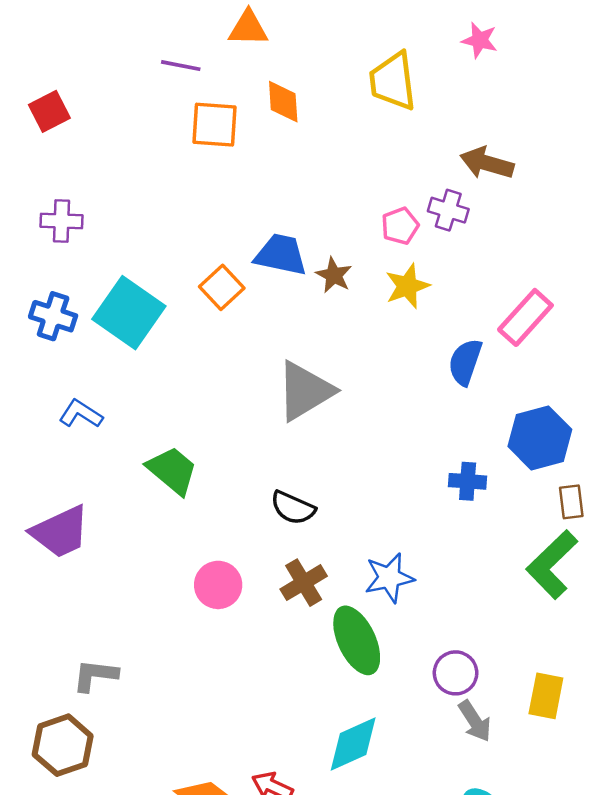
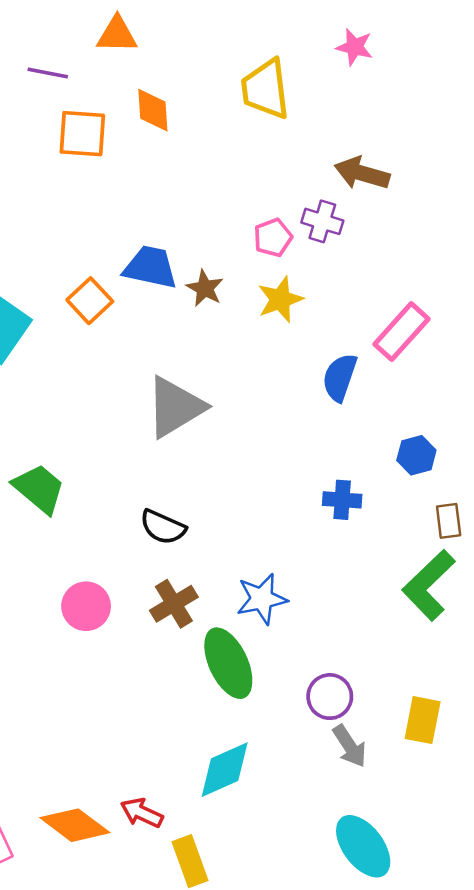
blue hexagon: (540, 438) -> (416, 455), size x0.6

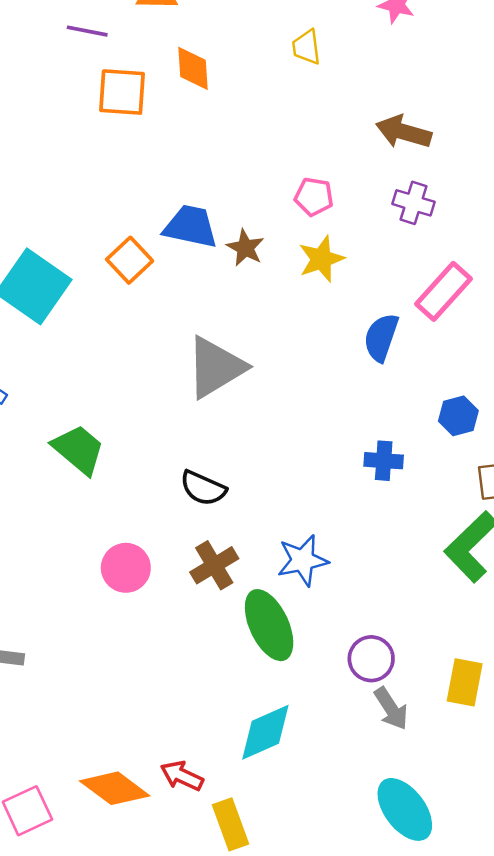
yellow trapezoid: (265, 89) -> (306, 47), size x0.6
purple cross: (322, 221) -> (414, 203), moved
pink pentagon: (273, 238) -> (314, 197), turned 30

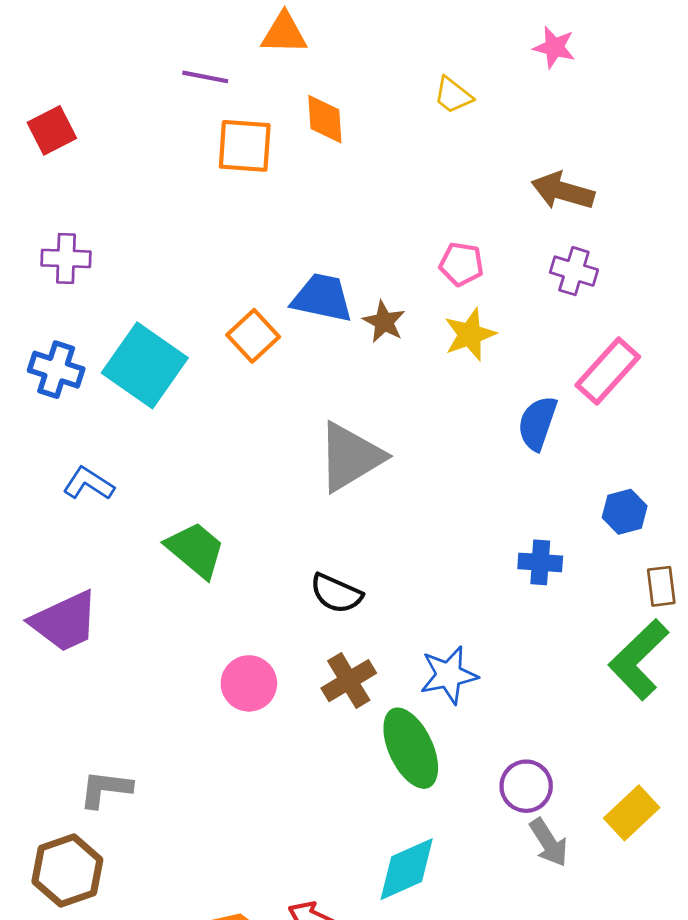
yellow trapezoid: (306, 47) -> (453, 95), turned -45
yellow rectangle: (465, 682) -> (632, 813), turned 36

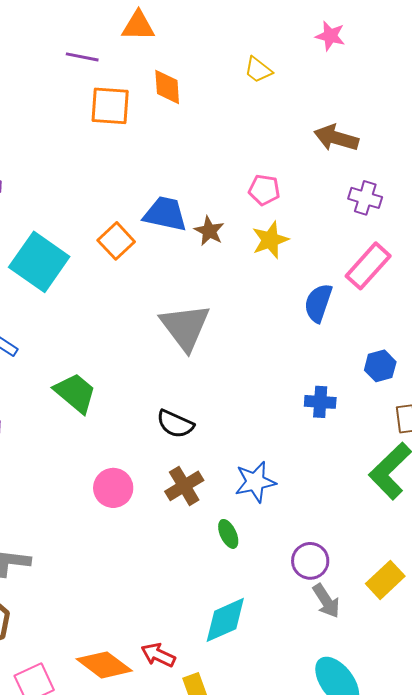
purple cross: (574, 271) -> (365, 198), moved
gray triangle: (350, 457) -> (185, 327), turned -36
green ellipse: (411, 748) -> (228, 534), size x0.5

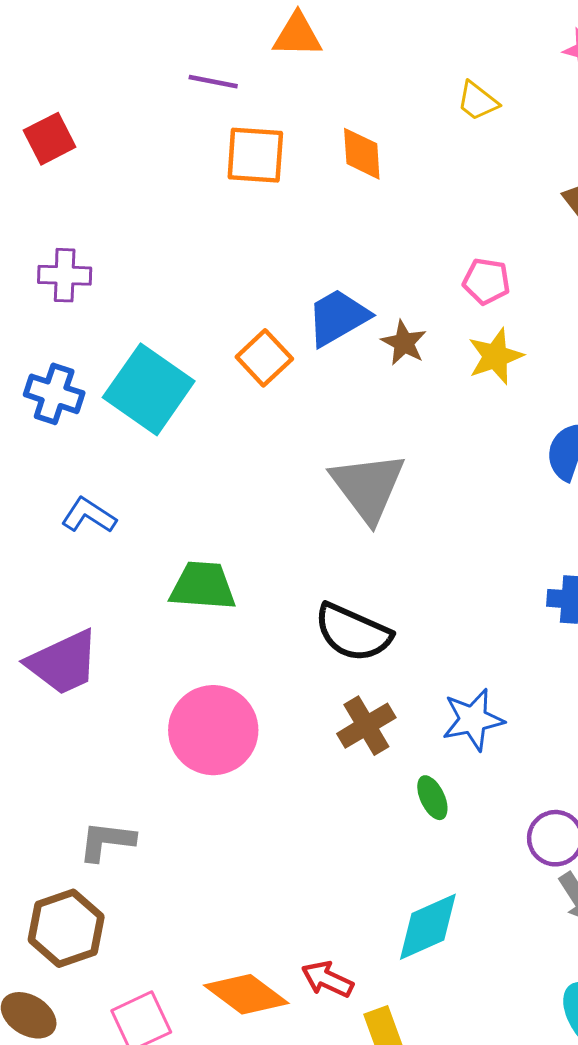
orange diamond: (167, 87) -> (362, 154), moved
blue trapezoid: (165, 214) -> (338, 317), turned -42
green trapezoid: (75, 393) -> (203, 586), turned -36
black semicircle: (175, 424) -> (353, 633), size x1.4
pink circle: (113, 488) -> (213, 730), moved, size x1.5

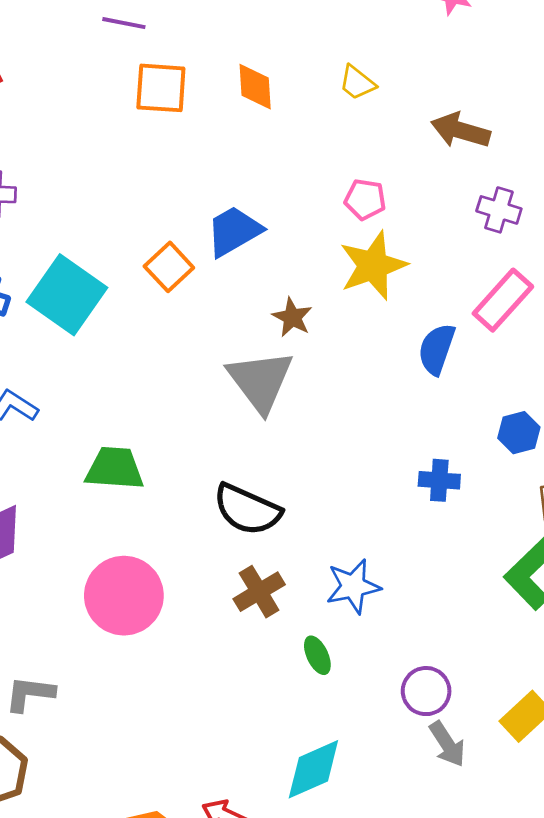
yellow trapezoid: (477, 101) -> (357, 83), moved
brown star: (404, 343) -> (292, 317), moved
yellow star: (495, 356) -> (373, 266), size x1.4

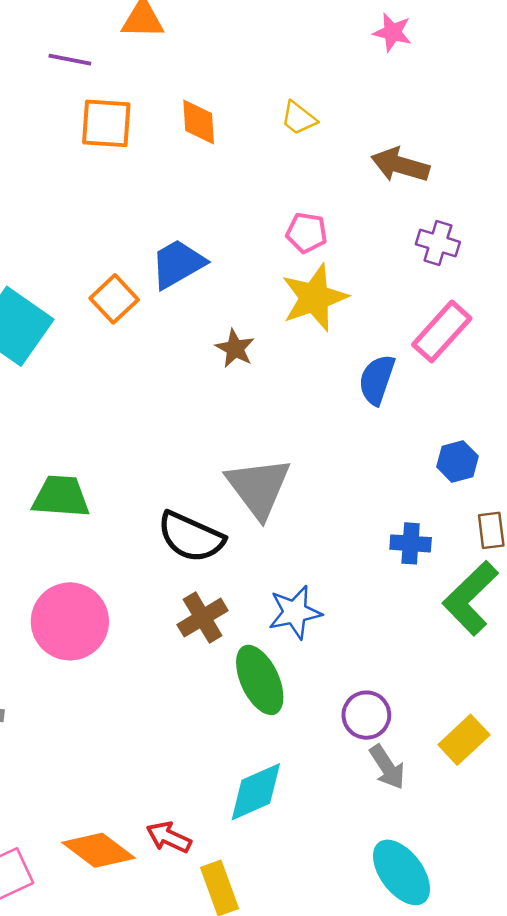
gray triangle: (260, 381) -> (258, 487), moved
blue cross: (439, 480) -> (411, 543), moved
green ellipse: (317, 655) -> (260, 680), size x1.8

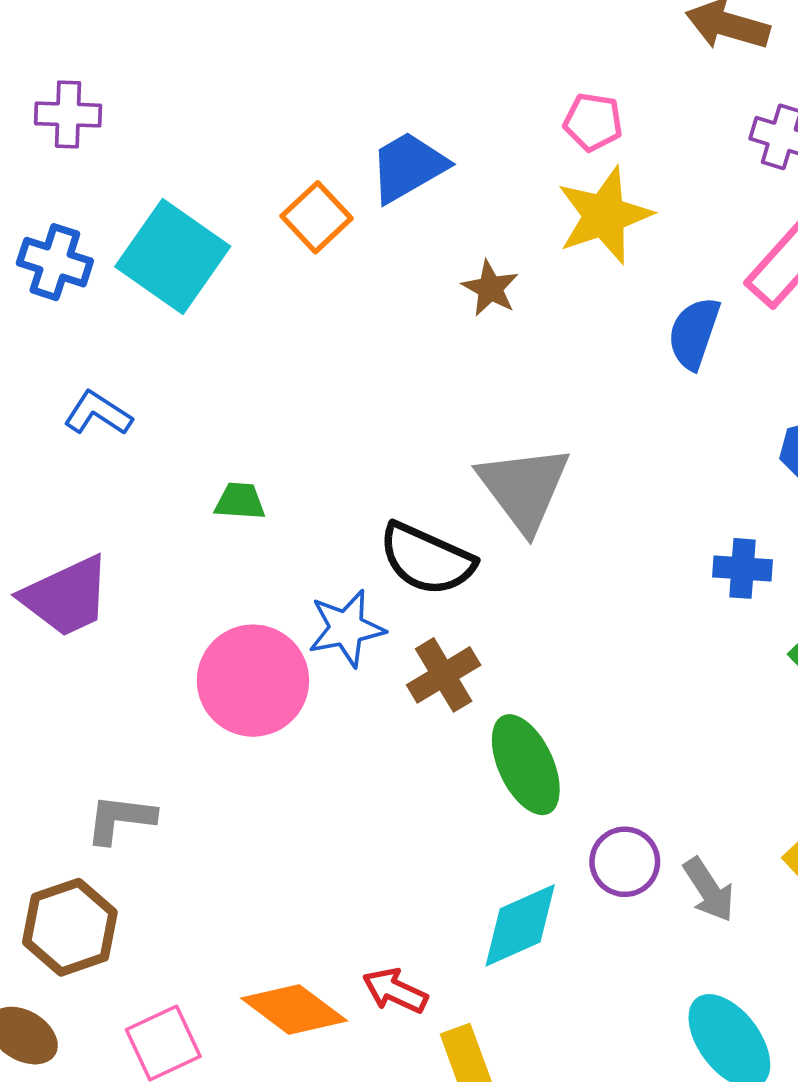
green trapezoid: (61, 497) -> (240, 501), size x0.6
blue star: (295, 612) -> (346, 628), moved
purple circle: (366, 715) -> (625, 862), moved

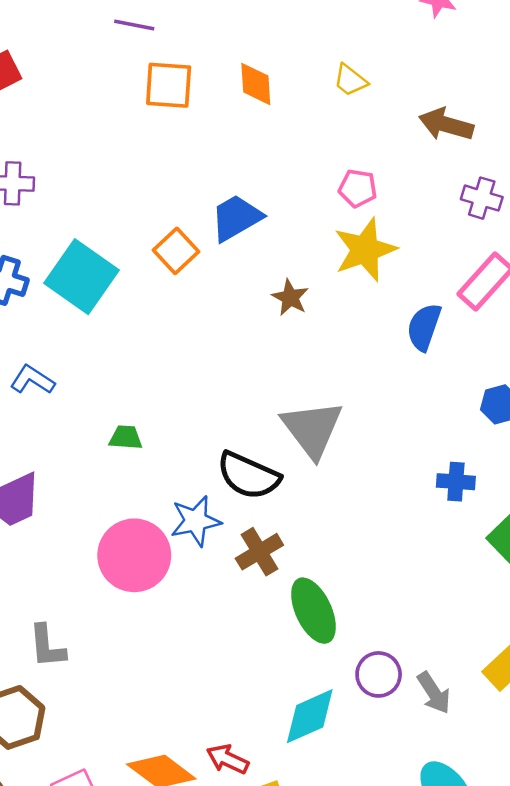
gray L-shape: (120, 819) -> (47, 646), turned -102

